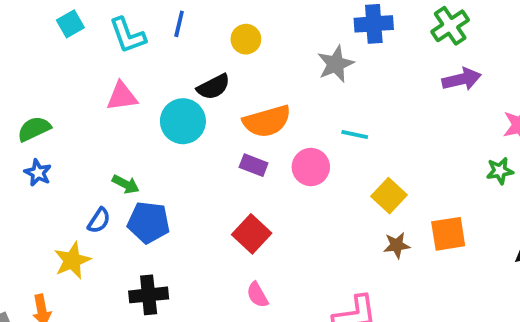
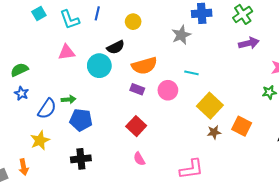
green arrow: (126, 184) -> (69, 99), turned -32
yellow square: (389, 196) -> (210, 106), size x1.4
blue semicircle: (99, 220) -> (47, 109), moved, size x1.5
orange square: (448, 234) -> (242, 126), turned 36

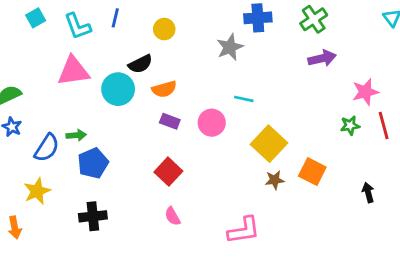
pink triangle: (67, 52) -> (73, 71), size x1.4
orange semicircle: (144, 66) -> (164, 89), moved, size x0.7
blue pentagon: (81, 120) -> (93, 163), turned -30

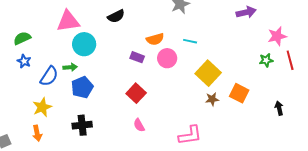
cyan circle: (118, 89) -> (84, 44), moved
orange semicircle: (164, 89) -> (155, 39), moved
orange arrow: (15, 227) -> (37, 133), moved

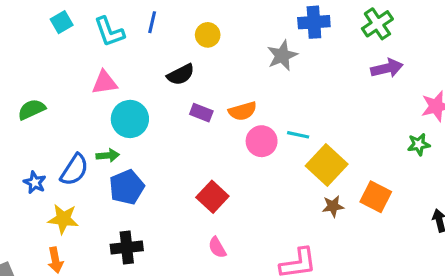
pink triangle: (68, 21) -> (105, 82), size x0.7
cyan line: (190, 41) -> (298, 135), moved
purple rectangle: (137, 57) -> (201, 113), moved
blue star: (24, 61) -> (35, 182), moved
yellow star: (42, 107) -> (63, 219), turned 30

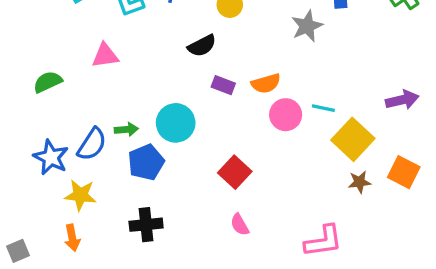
purple arrow: (387, 68) -> (402, 100), moved
pink triangle: (105, 82) -> (105, 56), moved
cyan circle: (130, 119) -> (176, 123), moved
blue star: (35, 182) -> (51, 157), size x1.5

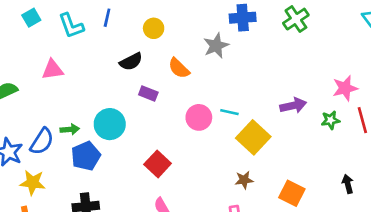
orange semicircle: (266, 83) -> (179, 68), moved, turned 60
orange square: (404, 172) -> (292, 193), moved
brown star: (359, 182) -> (244, 180), moved

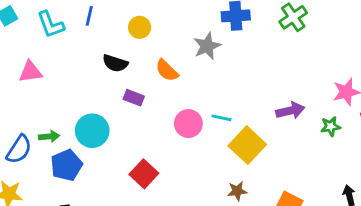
black semicircle: (131, 62) -> (115, 63), turned 45

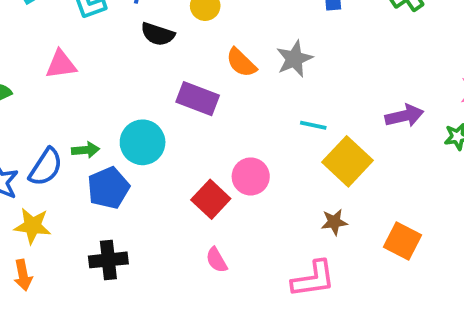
gray star: (207, 46) -> (294, 59), moved
black semicircle: (115, 63) -> (158, 34), moved
purple rectangle: (134, 98) -> (198, 99), size x1.5
pink circle: (188, 124) -> (251, 176), moved

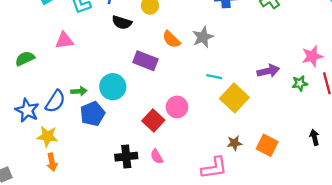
brown star: (334, 222) -> (234, 143), moved
black cross: (108, 260) -> (126, 157), moved
orange arrow: (23, 275) -> (52, 162), moved

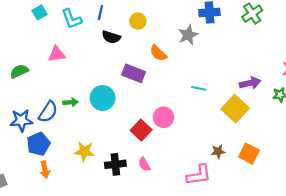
gray star: (203, 37) -> (188, 35), moved
yellow square: (234, 98) -> (235, 109), moved
blue star: (27, 110) -> (21, 120), turned -30
blue pentagon: (92, 114) -> (38, 144), moved
yellow star: (47, 136) -> (84, 151), moved

